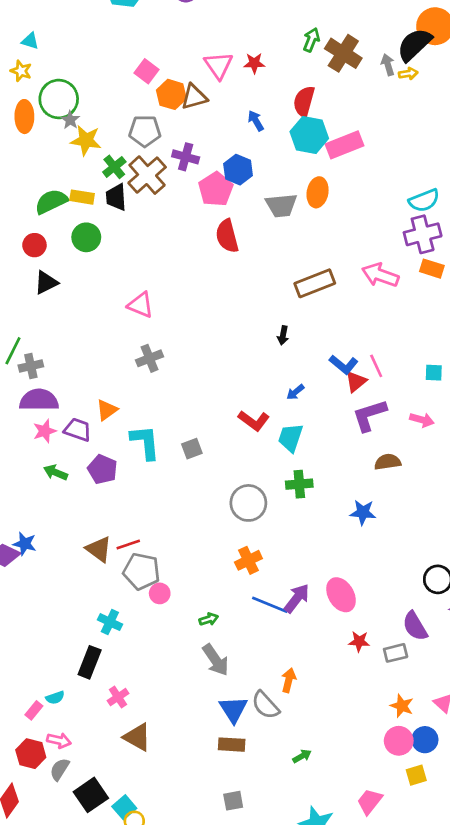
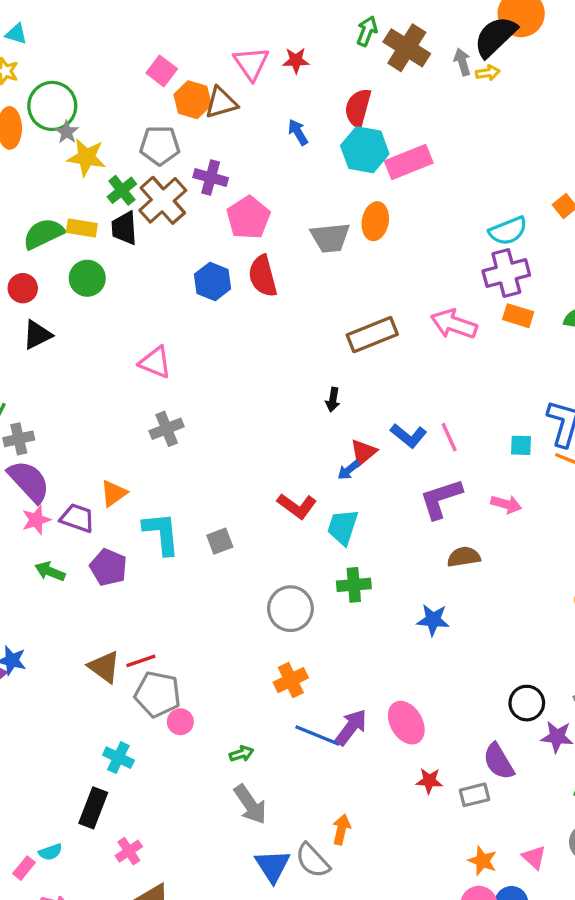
blue hexagon: (238, 170) -> (213, 282), moved
red triangle: (356, 382) -> (363, 452), moved
purple semicircle: (39, 400) -> (29, 481), turned 48

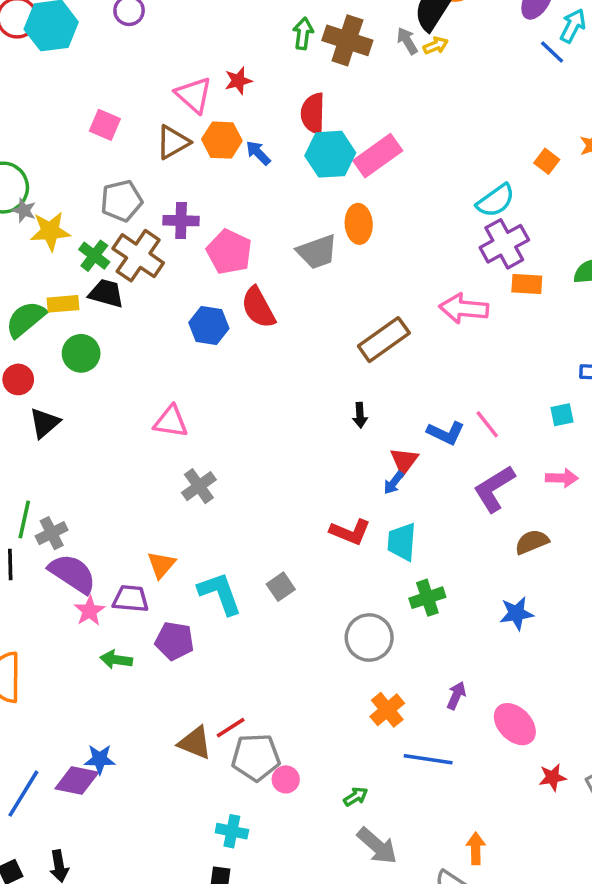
orange hexagon: (193, 100) -> (222, 140), moved
black trapezoid: (124, 228) -> (106, 293), turned 123
purple arrow: (351, 727) -> (456, 695), moved, size x0.7

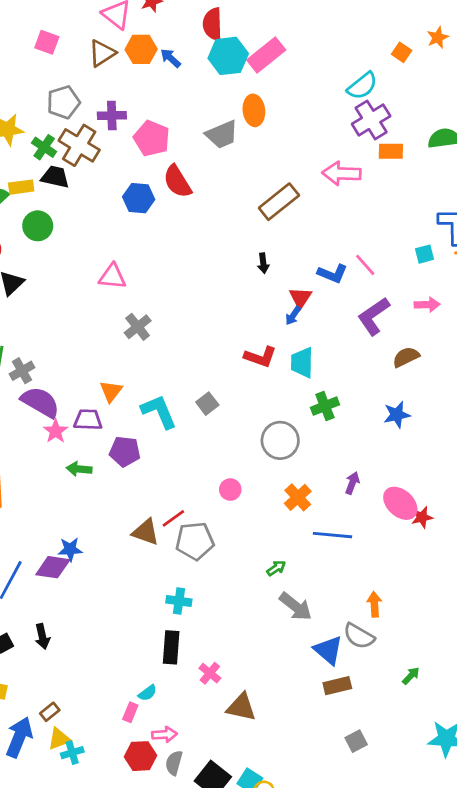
red star: (553, 777) -> (422, 517), moved
pink circle: (286, 779) -> (230, 490), moved

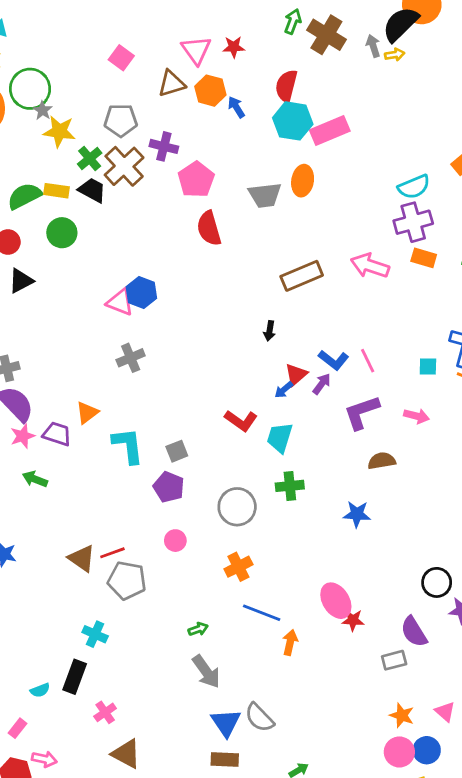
blue hexagon: (139, 198) -> (141, 293), moved
purple pentagon: (125, 451) -> (169, 487), moved
purple arrow: (352, 483) -> (322, 384), moved
orange arrow: (374, 604) -> (290, 642), moved
cyan semicircle: (148, 693) -> (40, 690), moved

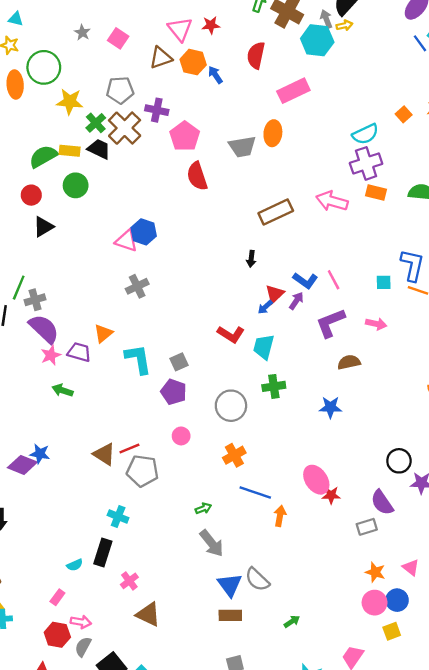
gray star: (43, 110) -> (82, 32), moved
cyan hexagon: (293, 121) -> (317, 40), moved

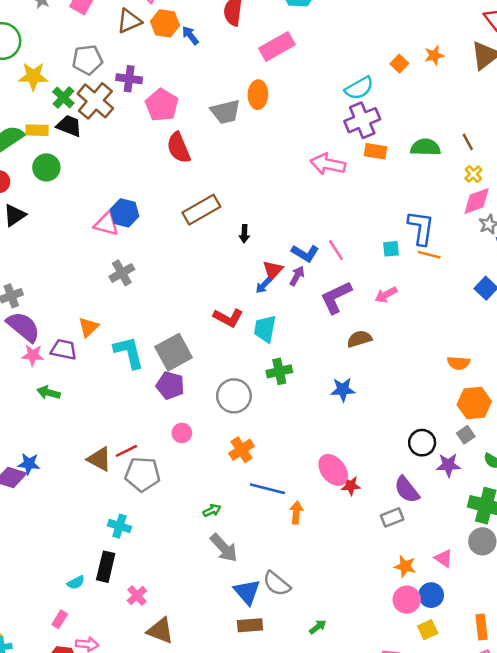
brown rectangle: (276, 212) -> (201, 210), moved
pink arrow: (376, 324) -> (386, 295), turned 144
pink star: (51, 355) -> (33, 355), turned 30
gray square: (179, 362) -> (174, 352), size x1.8

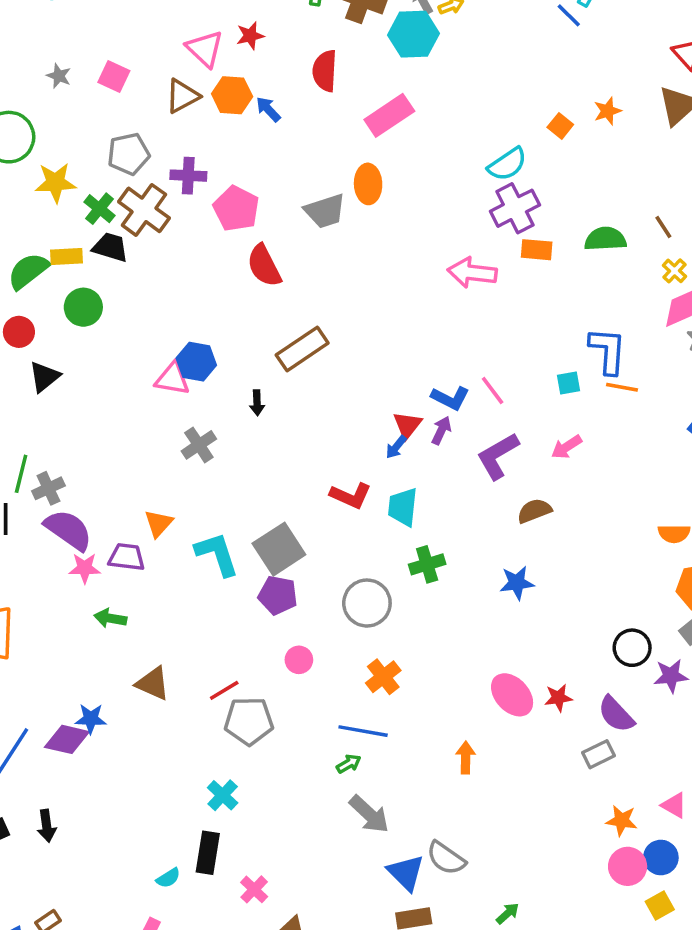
black arrow: (244, 234) -> (257, 403), moved
brown triangle: (99, 459) -> (153, 683), moved
red star: (351, 486) -> (558, 698), moved
blue line: (267, 489) -> (363, 731), moved
cyan cross: (119, 526) -> (223, 795), turned 30

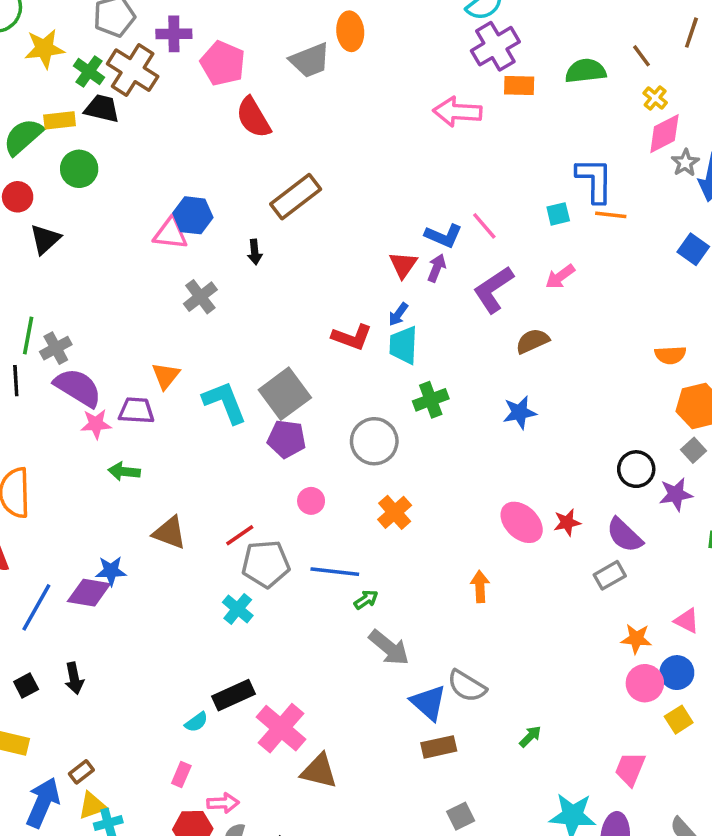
blue arrow: (396, 447) -> (398, 314), moved
blue line: (363, 731) -> (335, 572), moved
cyan cross: (223, 795) -> (238, 609), moved
black rectangle: (208, 853) -> (234, 695), turned 60
pink cross: (254, 889) -> (281, 728), size x1.8

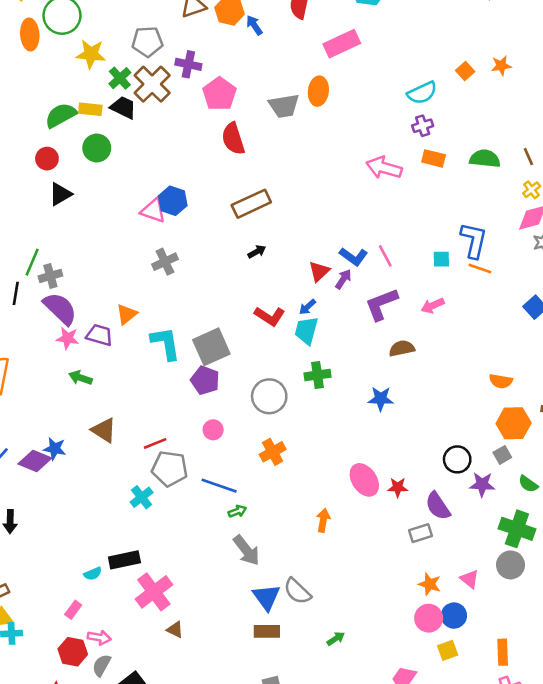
purple cross: (495, 46) -> (423, 126), size x0.6
black arrow: (255, 252) -> (257, 252), moved, turned -126
brown triangle: (319, 771) -> (175, 630), size x0.6

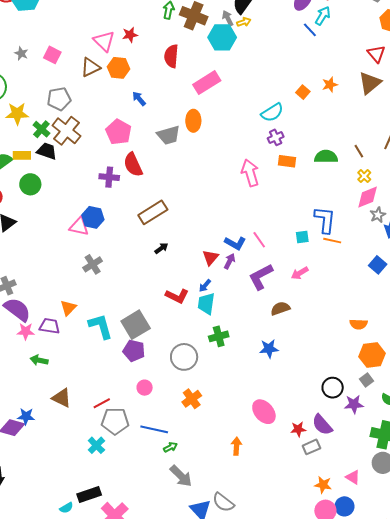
blue arrow: (254, 25) -> (139, 99), moved
purple cross: (188, 64) -> (109, 177), moved
pink arrow: (384, 168) -> (250, 173), turned 64
red star: (398, 487) -> (298, 429), moved

